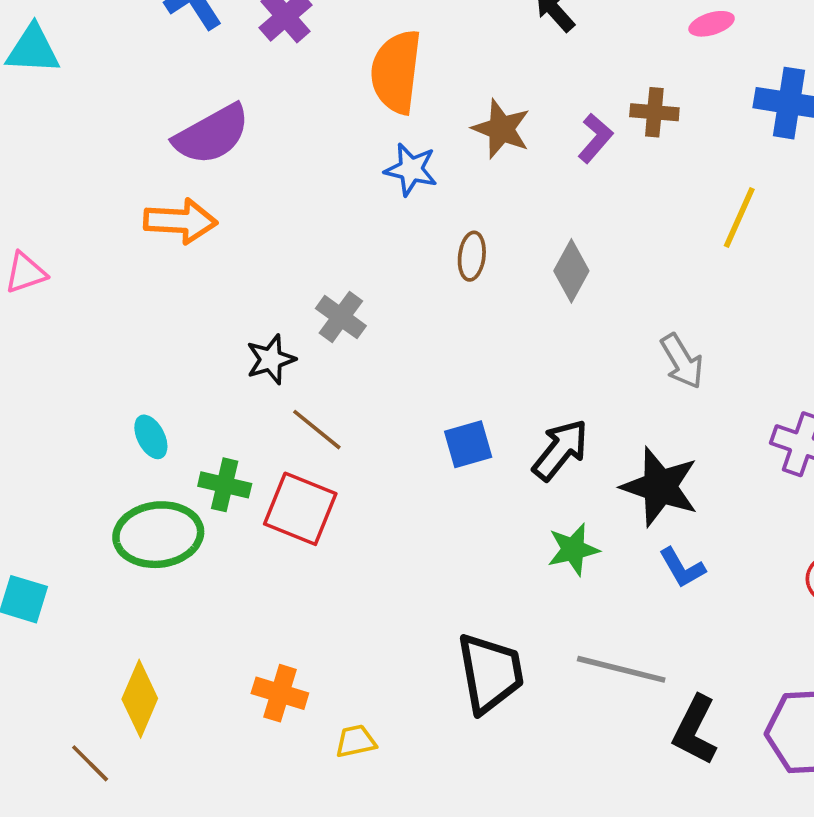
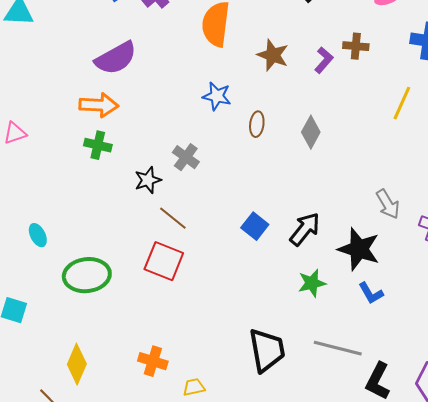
blue star: (411, 169) -> (217, 96), moved
gray arrow: (682, 361) -> (388, 204), moved
cyan ellipse: (151, 437) -> (38, 235), moved
blue square: (468, 444) -> (255, 226), turned -36
green cross: (225, 485) -> (98, 145), moved

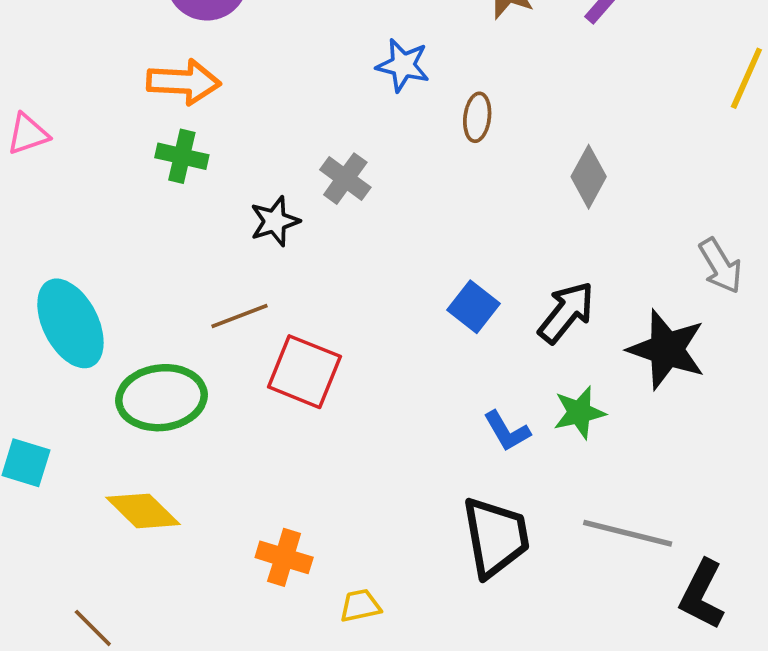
gray diamond: (311, 132) -> (589, 177), moved
brown line: (173, 218) -> (239, 316), moved, turned -60
cyan ellipse: (38, 235) -> (70, 323), size x2.0
blue L-shape: (371, 293) -> (507, 431), moved
yellow diamond: (77, 364) -> (143, 511), moved, turned -69

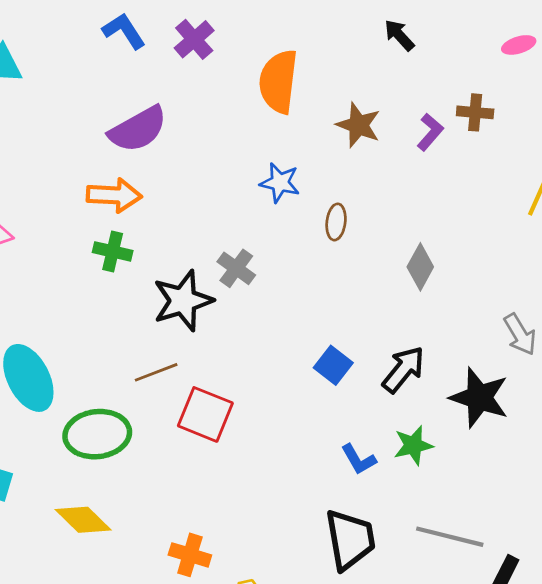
black star: (275, 221) -> (183, 301), size x1.6

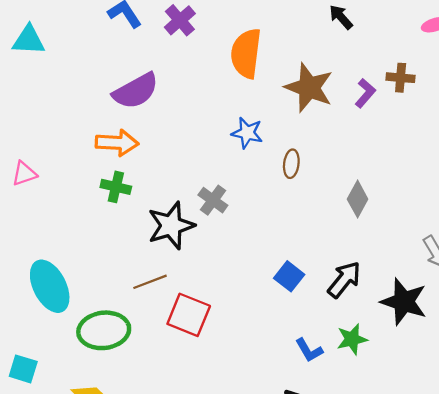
brown star: (359, 125) -> (309, 88), size x1.4

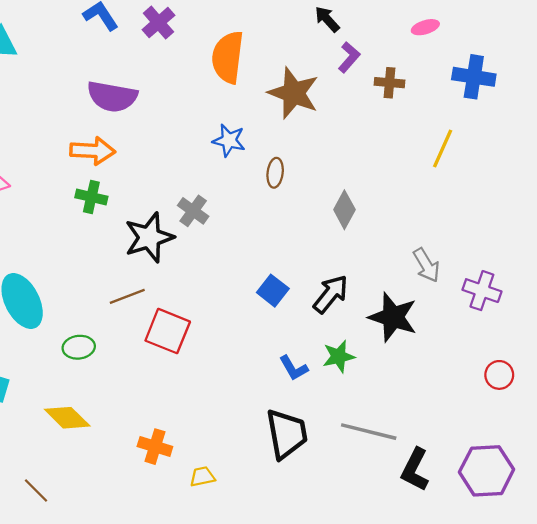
purple semicircle: (136, 91) -> (112, 97), turned 39
purple L-shape: (365, 93) -> (349, 57), moved
green ellipse: (104, 330) -> (79, 347), size x0.6

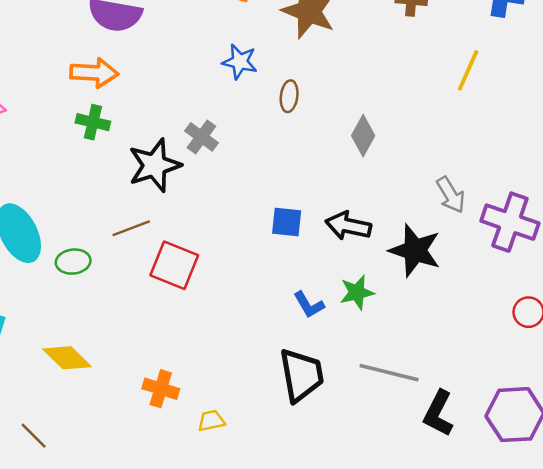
blue square: (273, 291) -> (287, 222), turned -32
purple cross: (482, 291) -> (510, 222), size x1.4
black arrow: (331, 294) -> (348, 226), turned -117
green ellipse: (79, 347) -> (73, 262), moved

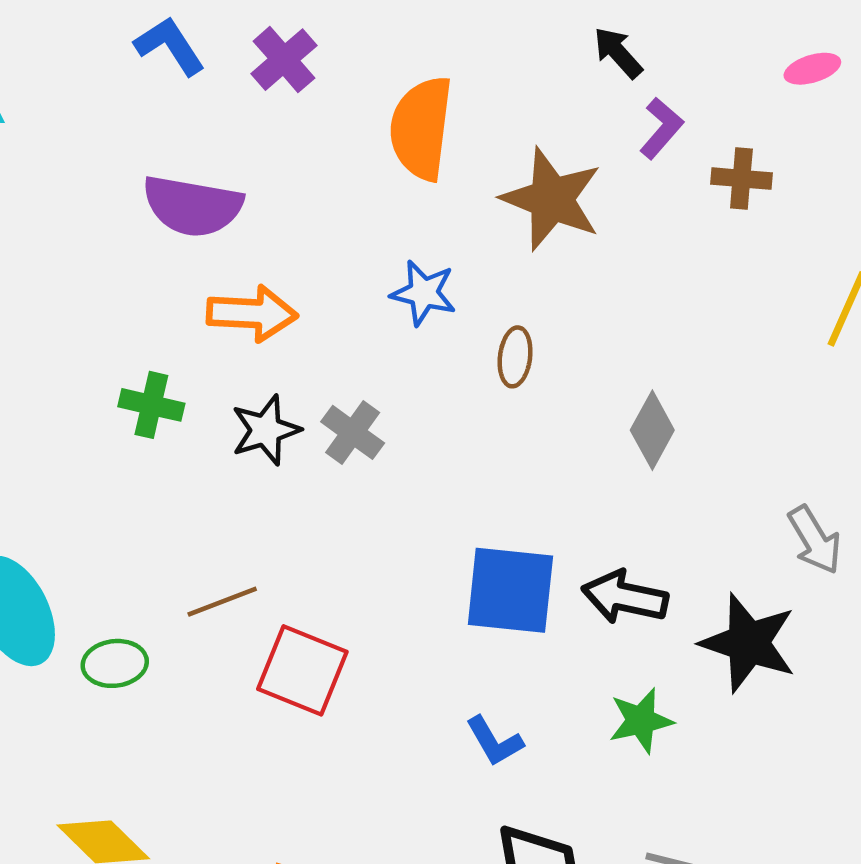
orange arrow: (94, 73) -> (252, 313), moved
black star: (155, 165) -> (266, 430), moved, size x0.7
blue square: (287, 222) -> (510, 590), size x1.6
blue L-shape: (309, 305) -> (494, 741), moved

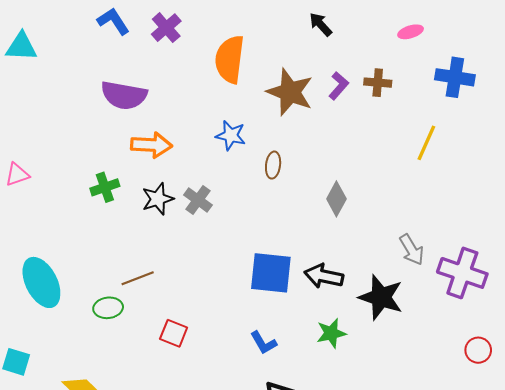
purple L-shape: (661, 128) -> (339, 86), moved
green cross: (151, 405) -> (105, 187), turned -32
green ellipse: (115, 663) -> (108, 308), moved
red square: (302, 670) -> (174, 333), moved, size x0.7

